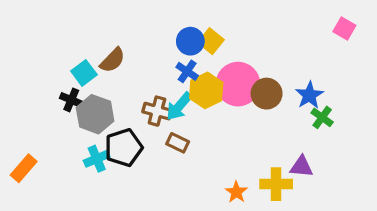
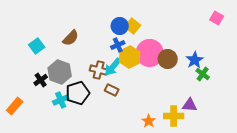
blue cross: (187, 71) -> (118, 45), turned 32
cyan square: (84, 73) -> (37, 46), moved
black cross: (71, 100) -> (41, 80), moved, turned 32

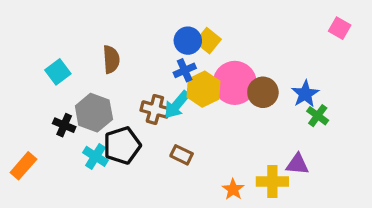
brown semicircle: (71, 38) -> (111, 59), turned -48
black cross: (41, 80) -> (64, 125), turned -32
brown rectangle: (112, 90) -> (182, 155), moved
cyan cross: (61, 100) -> (95, 156), turned -35

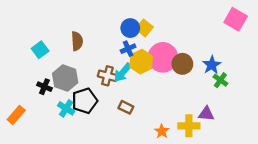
pink square: (340, 28) -> (236, 19), size x1.5

